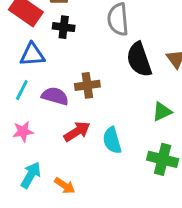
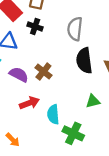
brown cross: (87, 85) -> (43, 72), turned 35
green cross: (163, 159) -> (73, 133), moved

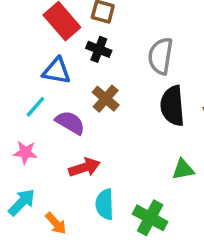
brown cross: (43, 72) -> (106, 99), moved
cyan semicircle: (53, 114) -> (105, 204), moved

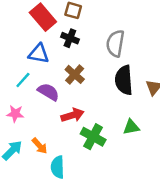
red arrow: (84, 167) -> (73, 115), moved
cyan semicircle: (105, 204) -> (58, 167), moved
green cross: (150, 218) -> (93, 137), moved
orange arrow: (56, 223) -> (40, 146), moved

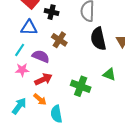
pink star: (15, 114) -> (22, 70), moved
red arrow: (73, 115) -> (43, 79), moved
green triangle: (131, 127) -> (109, 74), turned 40

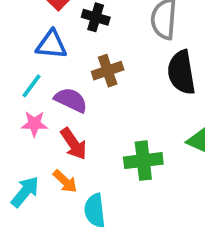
brown cross: (59, 40) -> (108, 71), turned 35
red arrow: (43, 79) -> (74, 144), turned 78
green cross: (81, 86) -> (143, 161), turned -30

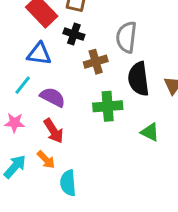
brown cross: (108, 71) -> (96, 62), moved
pink star: (34, 124) -> (15, 123), moved
green cross: (143, 161) -> (108, 106), moved

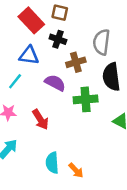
purple semicircle: (53, 97) -> (55, 83), moved
orange arrow: (46, 160) -> (76, 170), moved

